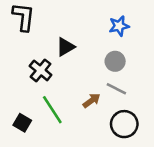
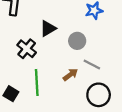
gray circle: (115, 61) -> (77, 41), moved
green line: (52, 110) -> (37, 82), turned 30

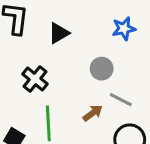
black triangle: (48, 28) -> (59, 33), moved

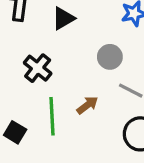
brown arrow: (93, 113) -> (87, 105), moved

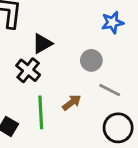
black triangle: (63, 18) -> (42, 44), moved

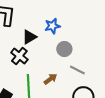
blue star: (112, 22) -> (52, 26), moved

